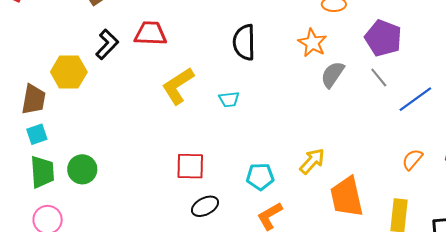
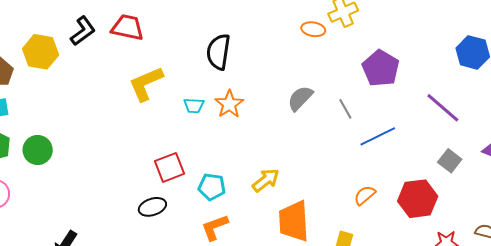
purple pentagon: (383, 38) -> (381, 68), moved
orange star: (312, 43) -> (229, 104), moved
red square: (190, 166) -> (170, 167), moved, turned -32

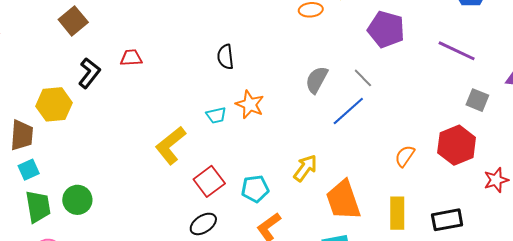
red trapezoid: (127, 27) -> (131, 58), size x0.7
black semicircle: (218, 52) -> (225, 57), size x0.7
yellow L-shape: (146, 84) -> (171, 145), moved
blue line: (378, 136) -> (348, 111), moved

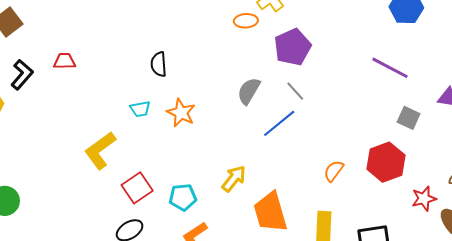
purple pentagon: (386, 29) -> (293, 47), moved, turned 30
cyan trapezoid: (216, 115) -> (140, 109), moved

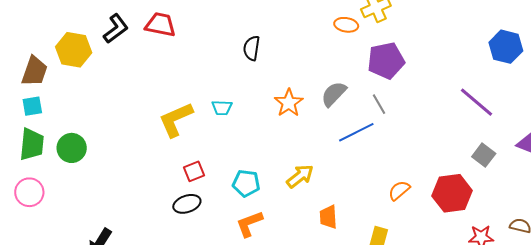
red trapezoid: (65, 61) -> (160, 25), size x1.4
cyan trapezoid: (140, 109) -> (222, 108), moved
orange star: (181, 113) -> (289, 103), moved
red square: (137, 188) -> (194, 171), moved, size x0.7
orange trapezoid: (270, 212) -> (328, 217), size x0.6

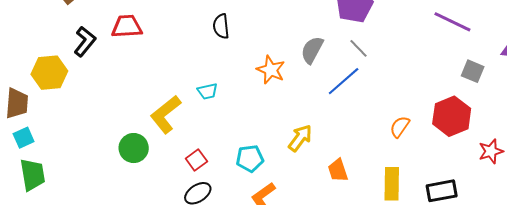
green circle: (72, 148) -> (134, 148), moved

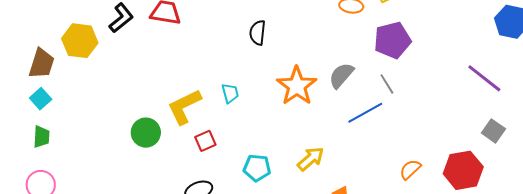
orange star: (271, 70) -> (297, 86), size x1.4
cyan trapezoid: (207, 91) -> (230, 93), turned -105
cyan square: (24, 138) -> (41, 99), turned -30
red square: (196, 160) -> (205, 141), moved
green trapezoid: (33, 175) -> (41, 137), size x0.7

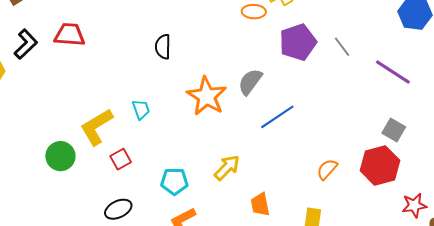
gray line: (387, 84) -> (342, 47), moved
gray square: (493, 131) -> (394, 130), moved

